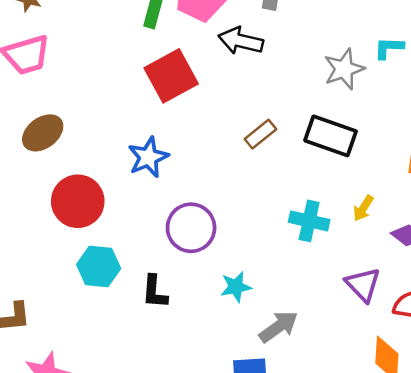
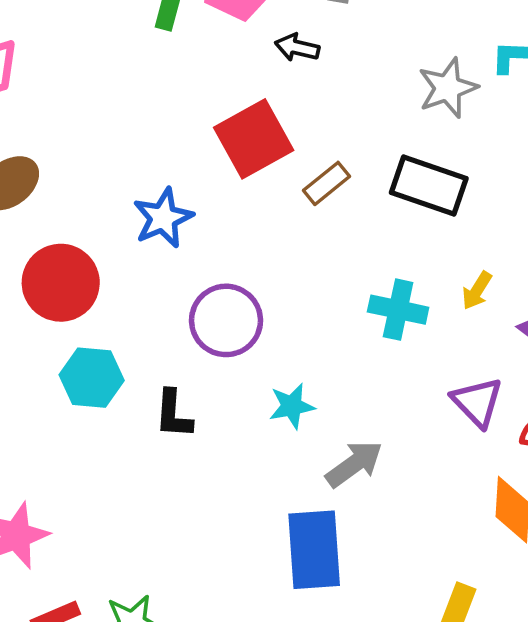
black arrow: (241, 41) -> (297, 48), size x0.7
red square: (171, 76) -> (254, 139), moved

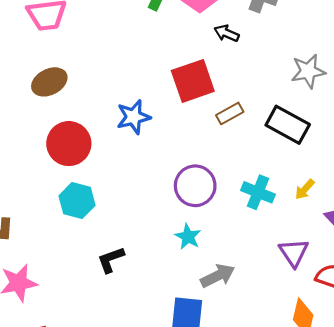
purple circle: (226, 320) -> (195, 186), moved
cyan star: (292, 406) -> (188, 237), turned 30
black L-shape: (173, 414) -> (111, 260), moved, turned 56

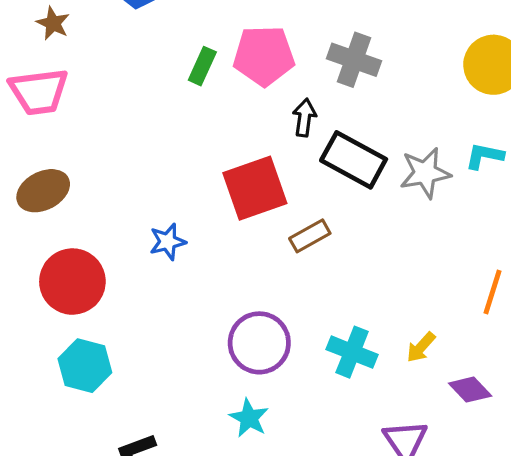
black arrow: (227, 33) -> (304, 118), turned 75
blue star: (133, 117) -> (168, 242), size x0.7
black rectangle: (288, 125) -> (354, 160), moved

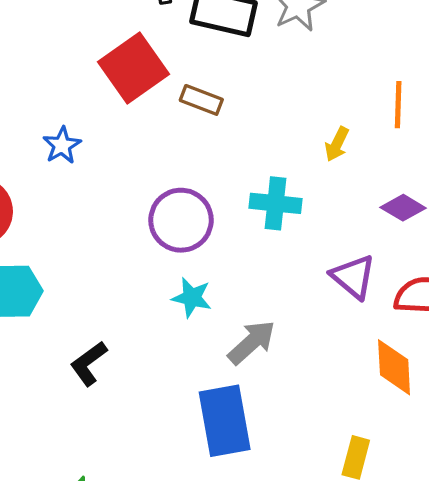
brown rectangle: (310, 236) -> (201, 100), turned 66
yellow arrow: (421, 347) -> (337, 144), moved

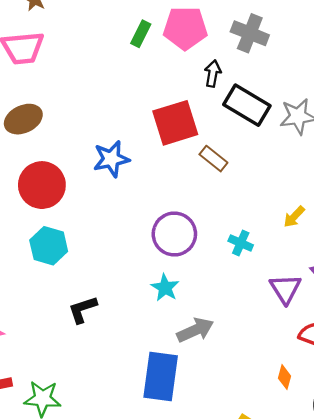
blue star: (62, 145) -> (111, 159), size x1.4
cyan cross: (276, 203) -> (241, 243), size x0.7
purple triangle: (353, 277) -> (285, 289), moved
orange diamond: (394, 367) -> (284, 377), size x0.6

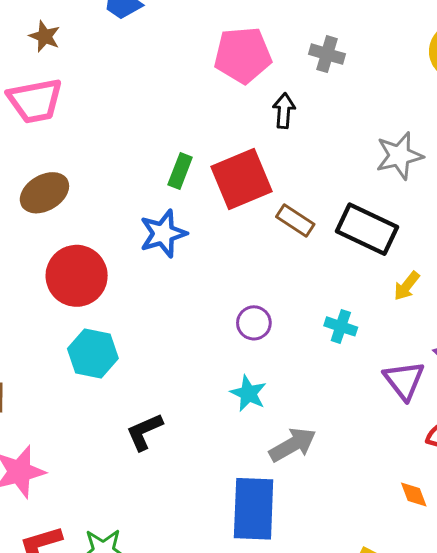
gray cross: (250, 33) -> (327, 54), size x0.7
green rectangle: (141, 34) -> (180, 171), moved
black rectangle: (247, 105) -> (367, 229), moved
purple circle: (174, 234) -> (254, 323), size x0.6
orange diamond: (284, 377) -> (414, 494), turned -30

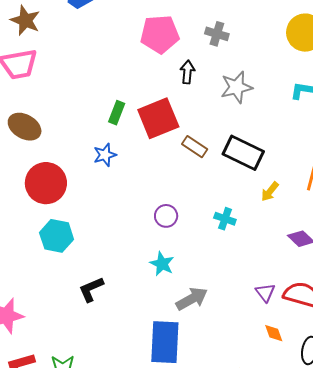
brown star: (45, 36) -> (25, 20), size x1.4
gray star: (399, 156) -> (237, 87), moved
brown ellipse: (44, 193) -> (25, 127), turned 60
blue star: (163, 234) -> (105, 155), size x0.7
purple triangle: (404, 380) -> (265, 292), moved, size x0.7

